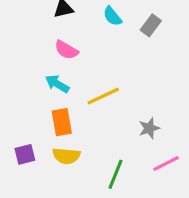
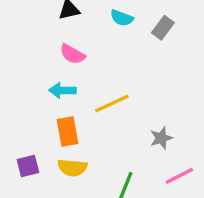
cyan semicircle: (112, 16) -> (122, 18), turned -30
cyan arrow: (57, 84) -> (63, 90), turned -30

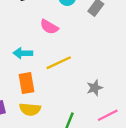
pink semicircle: (72, 54) -> (49, 27), moved

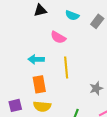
yellow line: (59, 63) -> (66, 67), turned -70

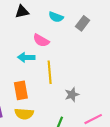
cyan arrow: (36, 59) -> (26, 57), moved
gray star: (96, 88) -> (72, 95), moved

